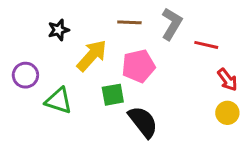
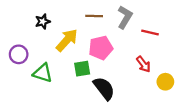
red arrow: (227, 80) -> (143, 64), moved

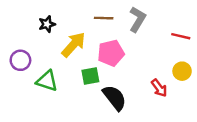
red line: (150, 32) -> (181, 36), moved
red arrow: (143, 64) -> (159, 88), moved
yellow circle: (165, 82) -> (182, 71), moved

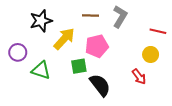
black star: (47, 24) -> (41, 21), size x1.5
yellow circle: (182, 71) -> (151, 54), moved

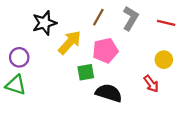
brown line: (91, 15) -> (98, 17), turned -63
red line: (158, 31) -> (166, 23), moved
green triangle: (41, 70) -> (16, 85), moved
black semicircle: (100, 85) -> (109, 93), turned -35

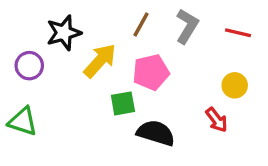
purple circle: (19, 57) -> (29, 66), moved

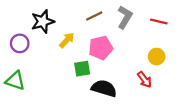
brown line: (141, 25) -> (94, 16), turned 35
yellow arrow: (100, 61) -> (67, 40), size x0.7

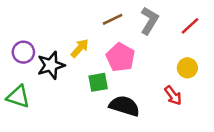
black star: (43, 22) -> (51, 65), moved
red line: (159, 22) -> (190, 26), turned -56
pink pentagon: (101, 48) -> (120, 57), turned -30

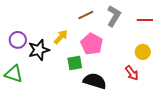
red line: (190, 26) -> (145, 20), turned 42

